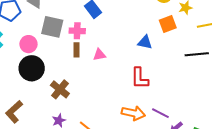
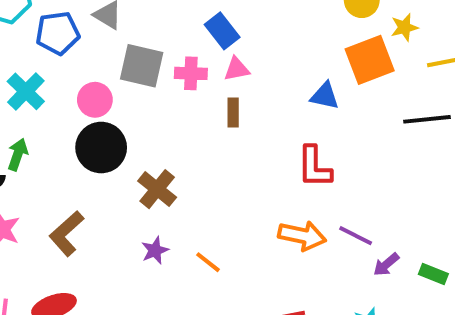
orange square: (168, 24) -> (370, 60), size x1.4
brown rectangle: (76, 50) -> (233, 113), moved
pink triangle: (99, 55) -> (237, 69), moved

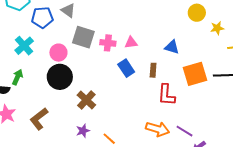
blue rectangle: (222, 31) -> (126, 68), moved
orange square: (370, 60) -> (195, 74), moved
blue triangle: (325, 96) -> (172, 47), moved
brown rectangle: (233, 113) -> (153, 70), moved

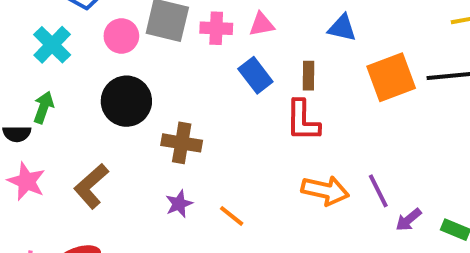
pink circle: (58, 53) -> (121, 36), moved
red L-shape: (166, 95) -> (303, 121), moved
brown cross: (86, 100) -> (182, 143), turned -30
purple line: (185, 131) -> (378, 191), turned 36

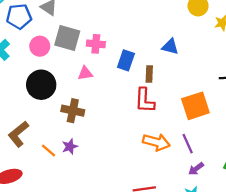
pink triangle: (262, 24) -> (85, 73), moved
blue rectangle: (255, 75) -> (126, 60), moved, turned 54
orange square: (391, 77) -> (195, 106), moved
orange line: (232, 216) -> (48, 151), moved
purple arrow: (409, 220) -> (196, 169), moved

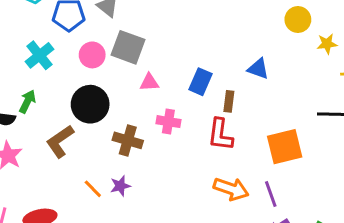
pink cross: (96, 44) -> (168, 122), moved
pink triangle: (85, 73) -> (149, 82), moved
brown L-shape: (18, 134) -> (60, 141), moved

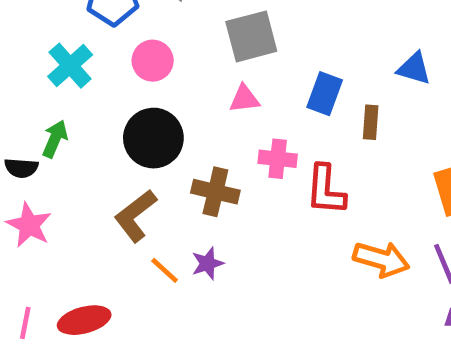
gray square: (128, 47) -> (251, 36), moved, turned -32
red L-shape: (220, 135) -> (326, 190), moved
brown L-shape: (60, 141) -> (135, 216), moved

